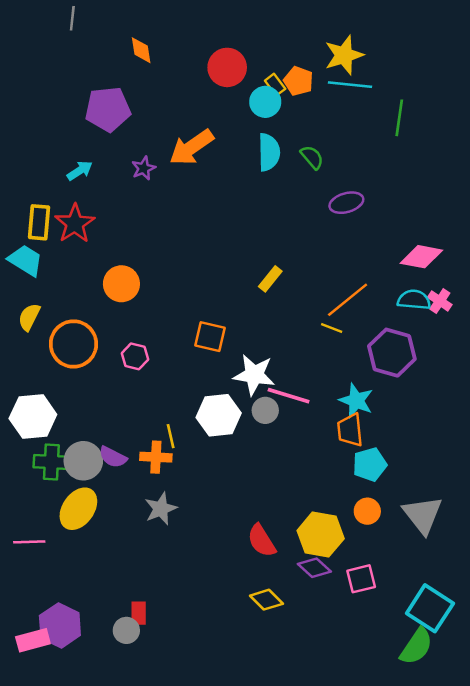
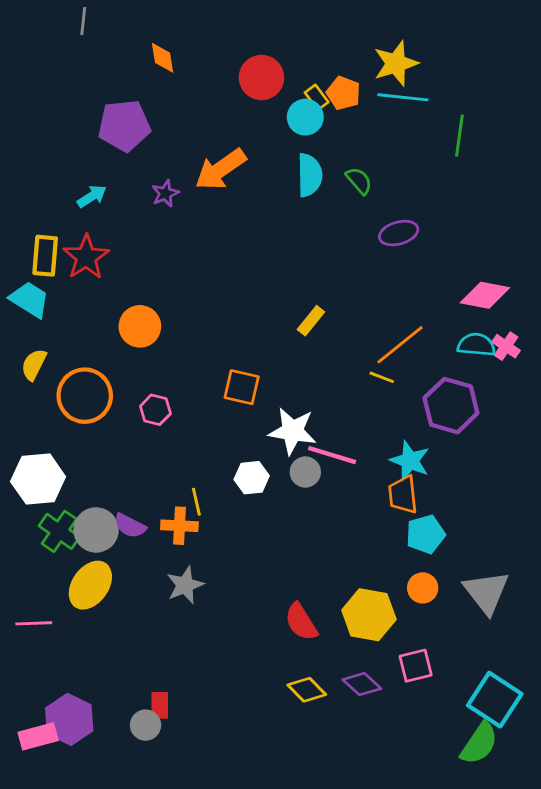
white hexagon: (219, 415) -> (252, 478), size x0.7
green cross: (51, 462) -> (59, 531), turned 32
purple diamond: (314, 568) -> (362, 684), moved

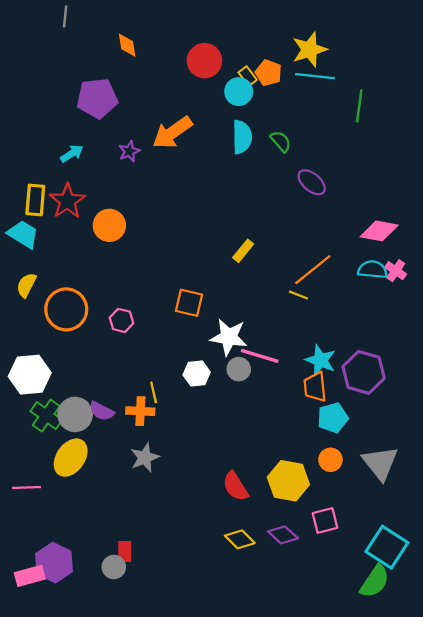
purple ellipse: (399, 233) -> (312, 182), turned 56
orange circle: (140, 326) -> (109, 225), moved
purple hexagon: (451, 406) -> (364, 372), moved

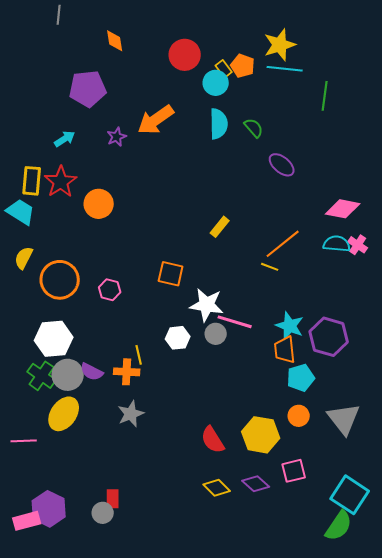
white hexagon: (30, 375) -> (54, 339), moved

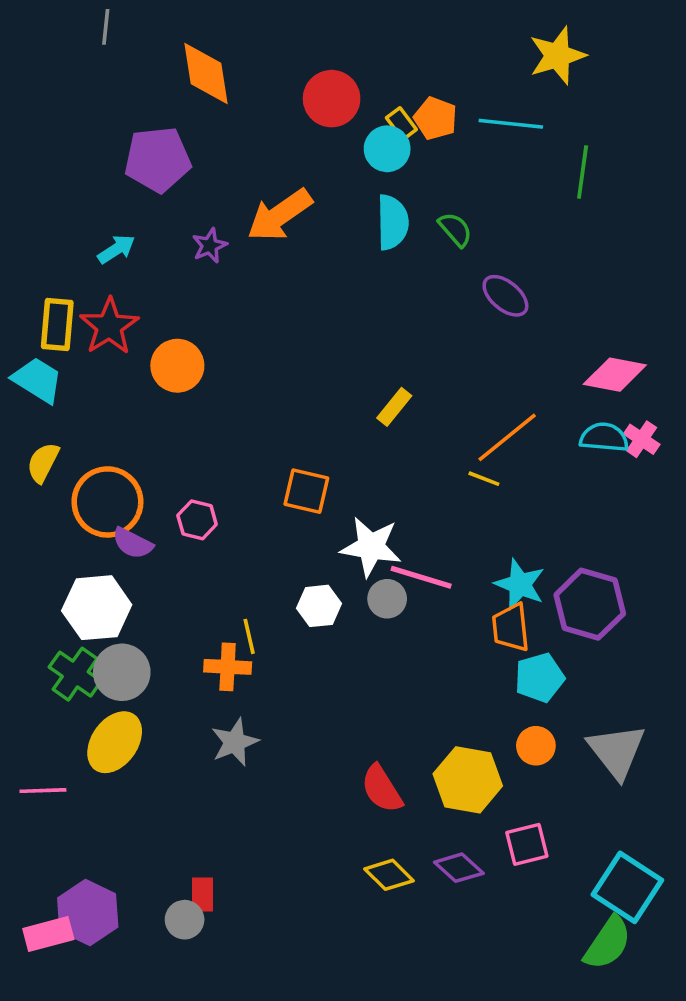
orange diamond: (115, 41) -> (206, 73), size x1.6
yellow star: (280, 45) -> (557, 56), moved
purple semicircle: (92, 372) -> (133, 543), moved

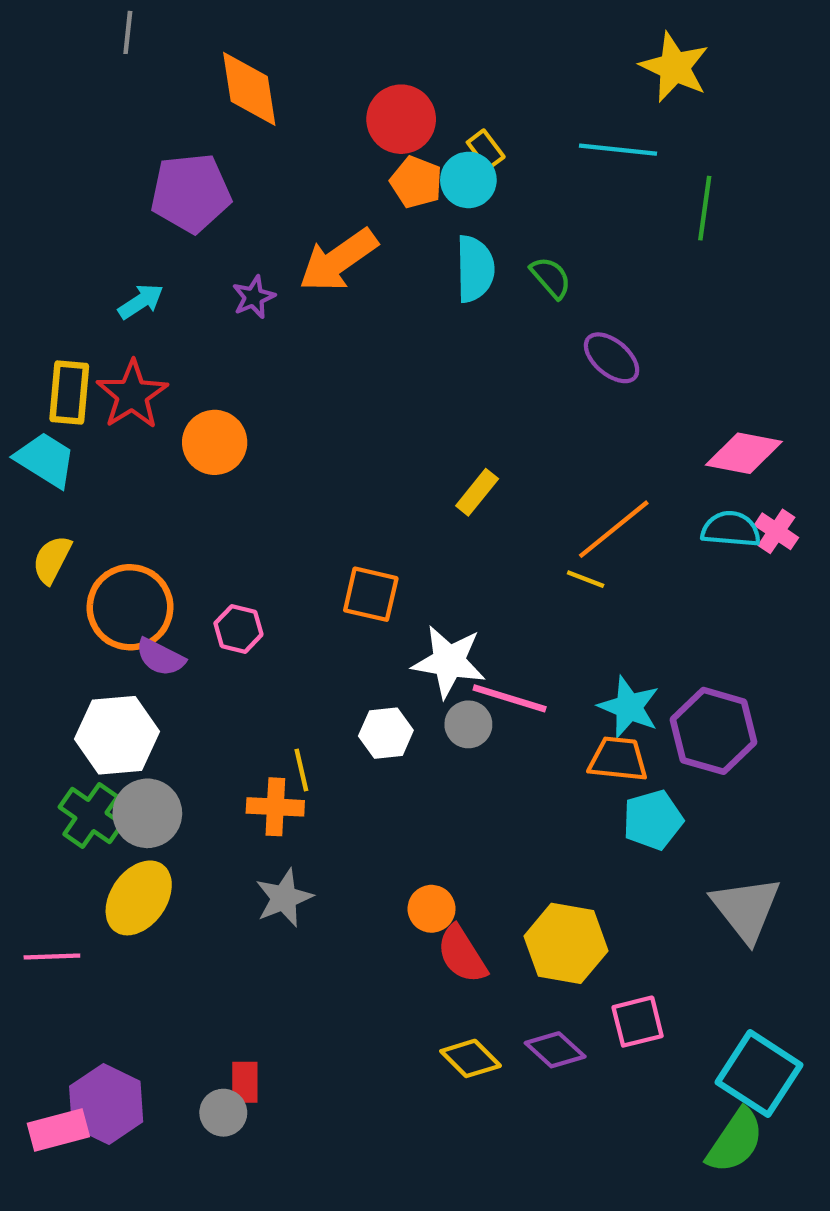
yellow star: (557, 56) -> (674, 67), turned -30
orange pentagon: (436, 118) -> (416, 182), moved
orange trapezoid: (511, 627) -> (618, 759), turned 102
orange circle: (536, 746) -> (432, 909), moved

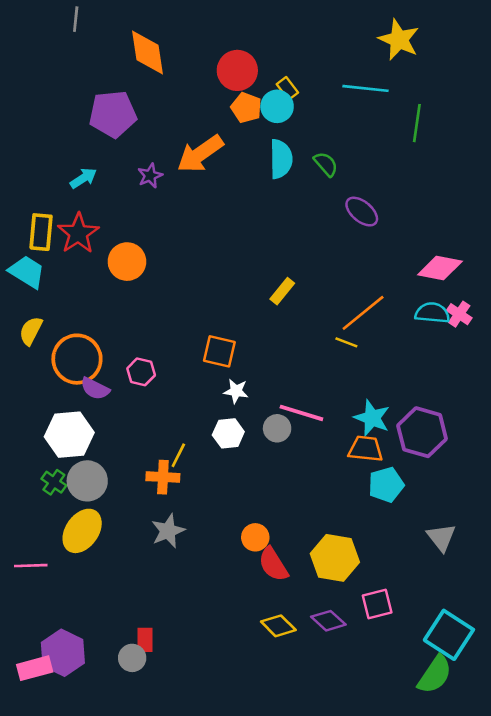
white star: (449, 661) -> (236, 391), moved, size x0.6
yellow line: (301, 770) -> (178, 455), turned 40
green cross: (91, 815) -> (54, 482), size x0.7
gray triangle: (746, 909) -> (441, 537), size x0.7

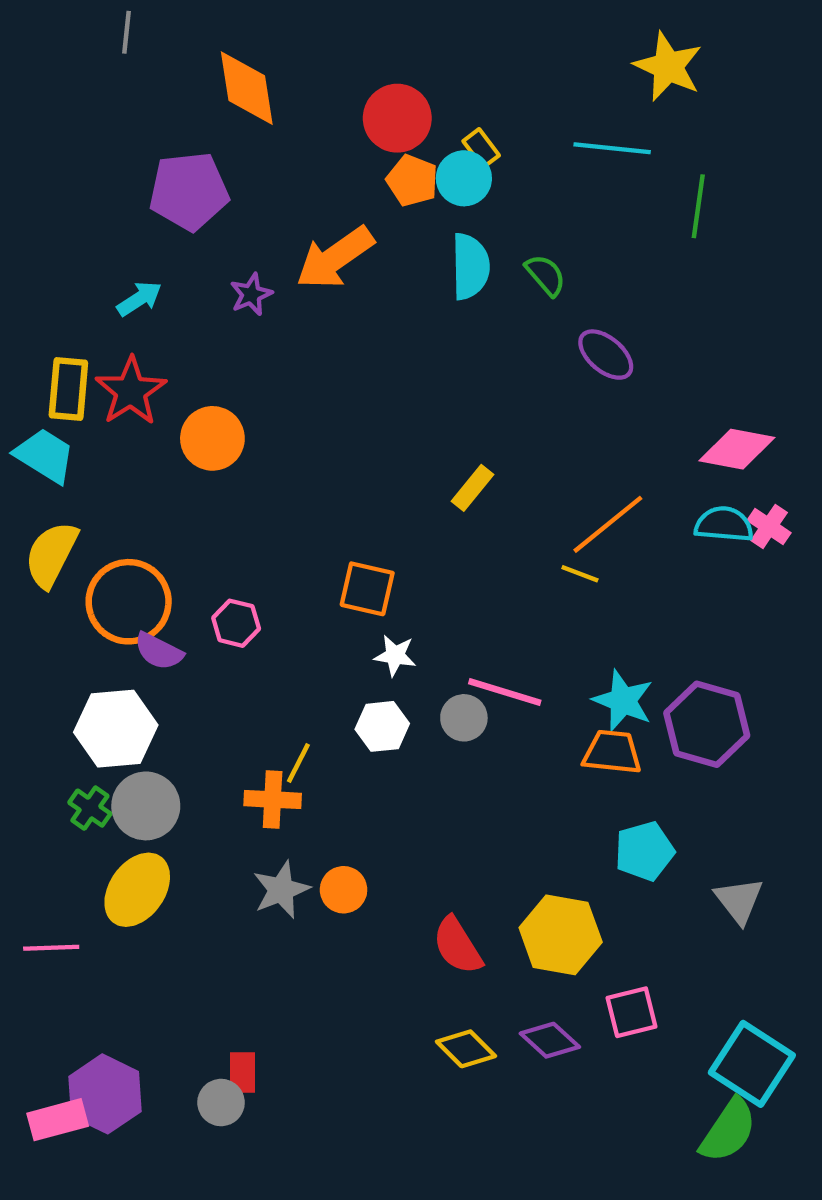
yellow semicircle: (31, 331) -> (51, 554), size x1.4
cyan pentagon: (386, 485) -> (644, 851), moved
orange circle: (255, 537) -> (344, 890), moved

